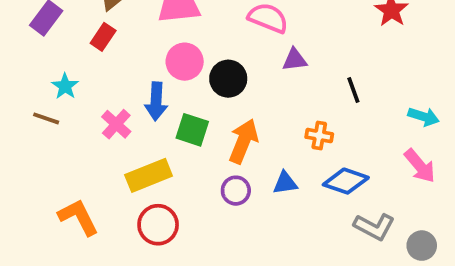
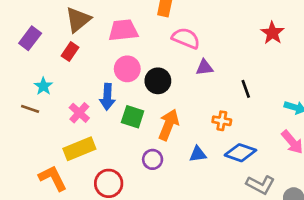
yellow rectangle: (149, 175) -> (79, 149), moved
purple circle: (236, 191) -> (153, 159), moved

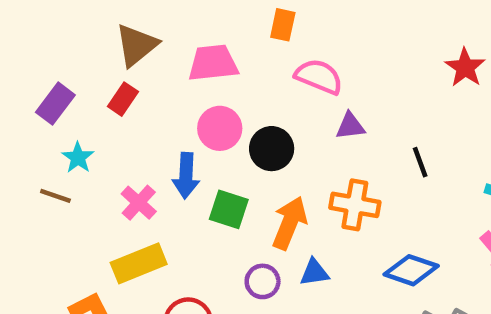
purple rectangle: (30, 38) -> (55, 104), moved
orange cross: (222, 121) -> (355, 205), moved, size x1.5
blue triangle: (198, 154) -> (314, 272), moved

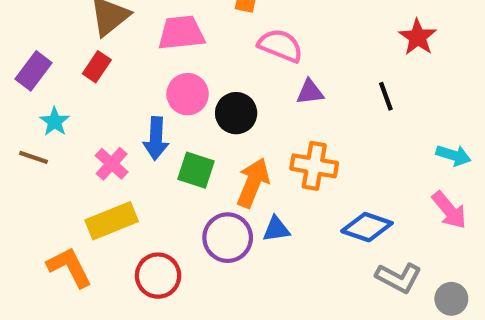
black line: (420, 162) -> (386, 96), moved
purple circle: (263, 281) -> (228, 238), size x1.5

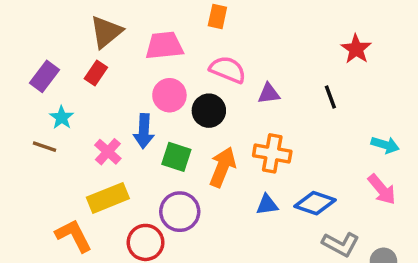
pink semicircle: (280, 46) -> (228, 70), moved
blue triangle: (276, 229) -> (267, 205), moved
purple circle: (228, 238) -> (180, 212), moved

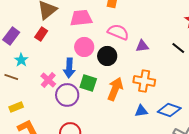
black line: (330, 97) -> (178, 48), turned -32
yellow rectangle: (108, 198) -> (16, 107), moved, size x0.6
purple circle: (180, 212) -> (67, 95), moved

